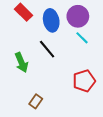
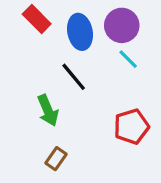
green arrow: (21, 62) -> (48, 110), moved

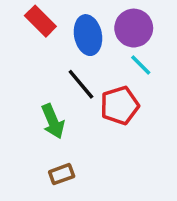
red pentagon: (131, 127) -> (120, 105), moved
brown rectangle: (56, 159) -> (62, 174), turned 35

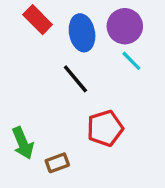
red pentagon: (120, 105) -> (105, 128), moved
green arrow: (53, 121) -> (23, 143), moved

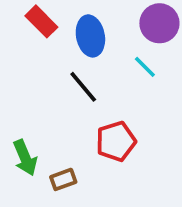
purple circle: (125, 26) -> (159, 23), moved

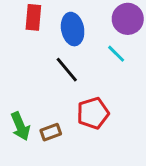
red rectangle: (41, 21) -> (33, 17), turned 50
brown rectangle: (63, 179) -> (51, 132), moved

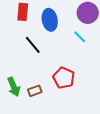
black line: (67, 70) -> (33, 45), moved
red pentagon: (93, 113) -> (64, 78), turned -30

